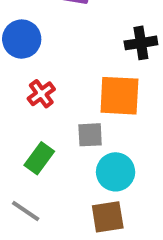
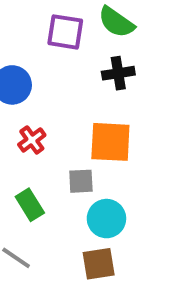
black cross: (141, 43) -> (118, 73), moved
green rectangle: (39, 158) -> (30, 205), turned -68

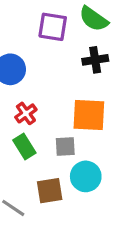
green rectangle: (30, 205) -> (24, 146), moved
brown square: (99, 264) -> (50, 191), moved

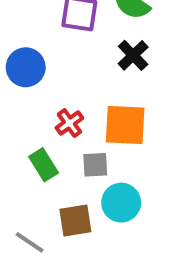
black cross: (95, 60) -> (133, 55), turned -35
red cross: (26, 113) -> (69, 123), moved

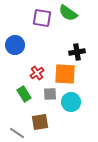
black cross: (133, 55) -> (77, 52), moved, turned 35
cyan circle: (121, 203) -> (71, 102), moved

